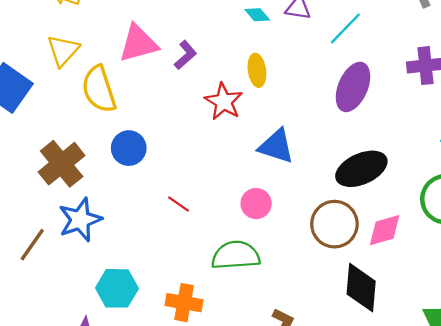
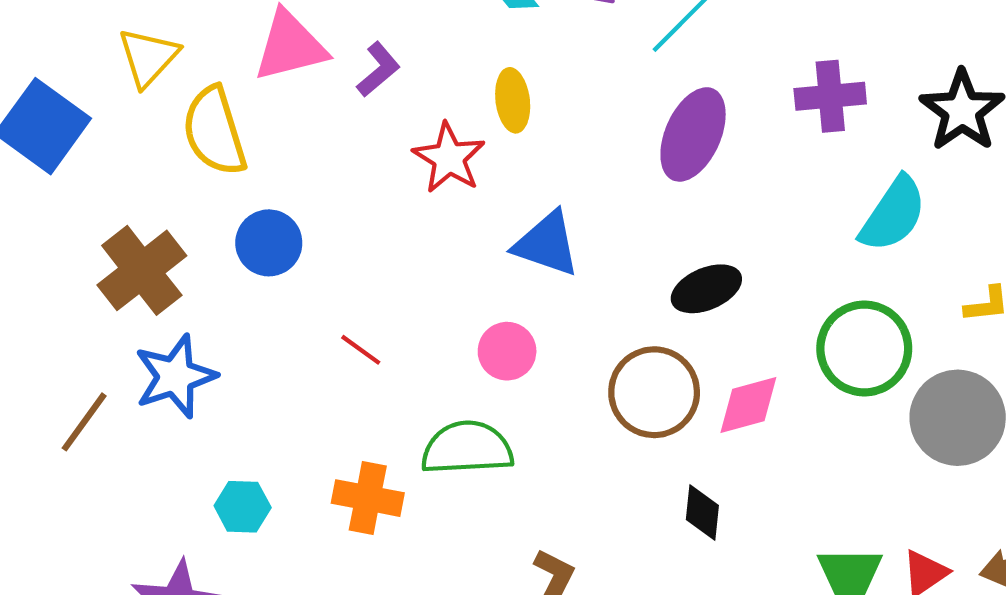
black ellipse: (361, 169) -> (706, 289), size x0.7
cyan hexagon: (117, 288) -> (243, 507), size x0.7
black diamond: (361, 288) -> (702, 513), size x0.6
orange cross: (184, 303) -> (368, 498), moved

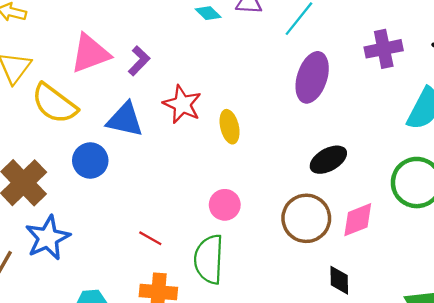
yellow ellipse: (513, 100) -> (230, 127), moved
yellow semicircle: (214, 131) -> (54, 104), turned -30
blue triangle: (547, 244) -> (125, 120), moved
red line: (361, 350) -> (150, 238), moved
green semicircle: (467, 448) -> (209, 259), turned -78

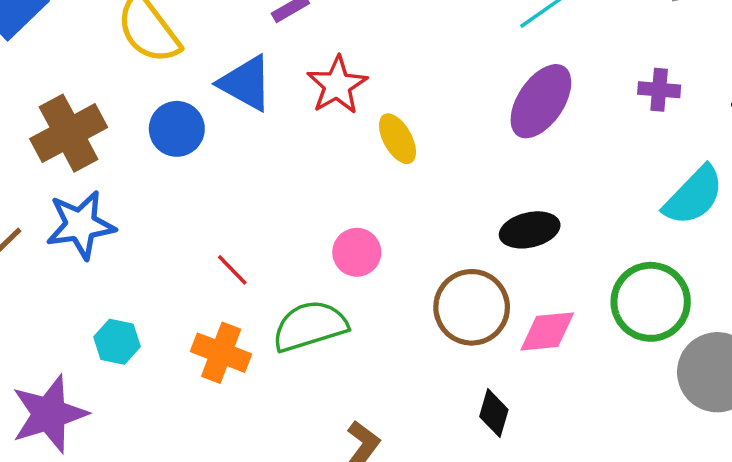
purple cross: (384, 49) -> (659, 90), size x0.7
yellow ellipse: (230, 127) -> (397, 139), turned -32
green semicircle: (209, 259) -> (310, 326), turned 54

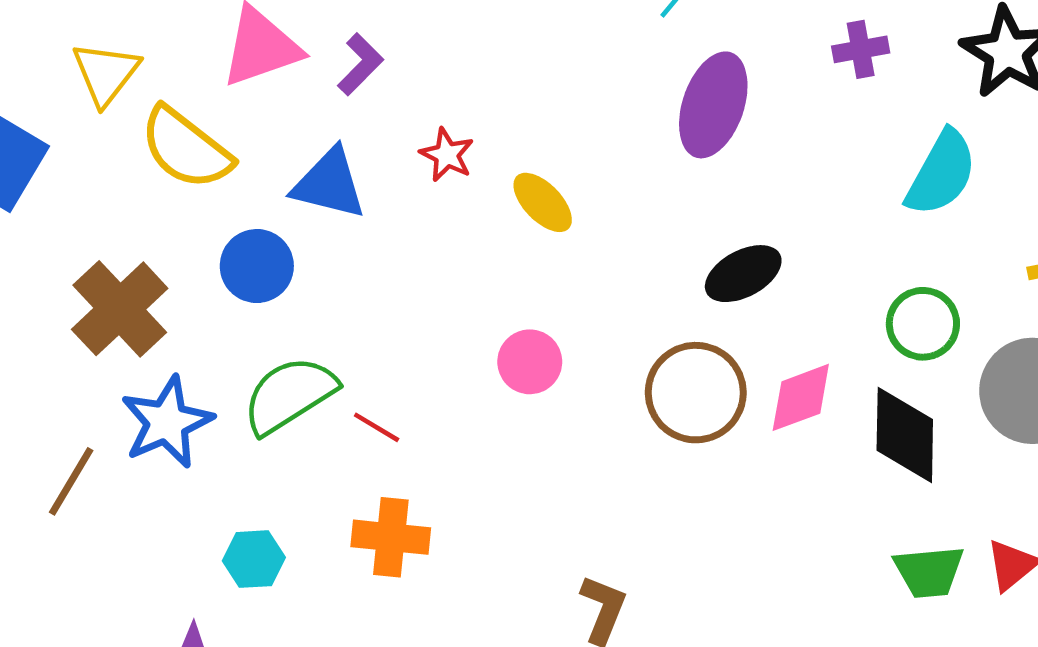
red star: (337, 85) -> (447, 155), size x0.7
green circle: (651, 302) -> (923, 324), size x0.7
green semicircle: (310, 326) -> (289, 395), moved
black diamond: (494, 413) -> (905, 435), moved, size x1.6

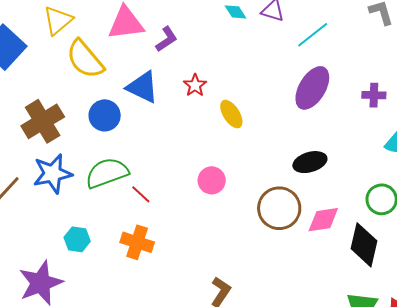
purple cross: (861, 49) -> (374, 95), moved

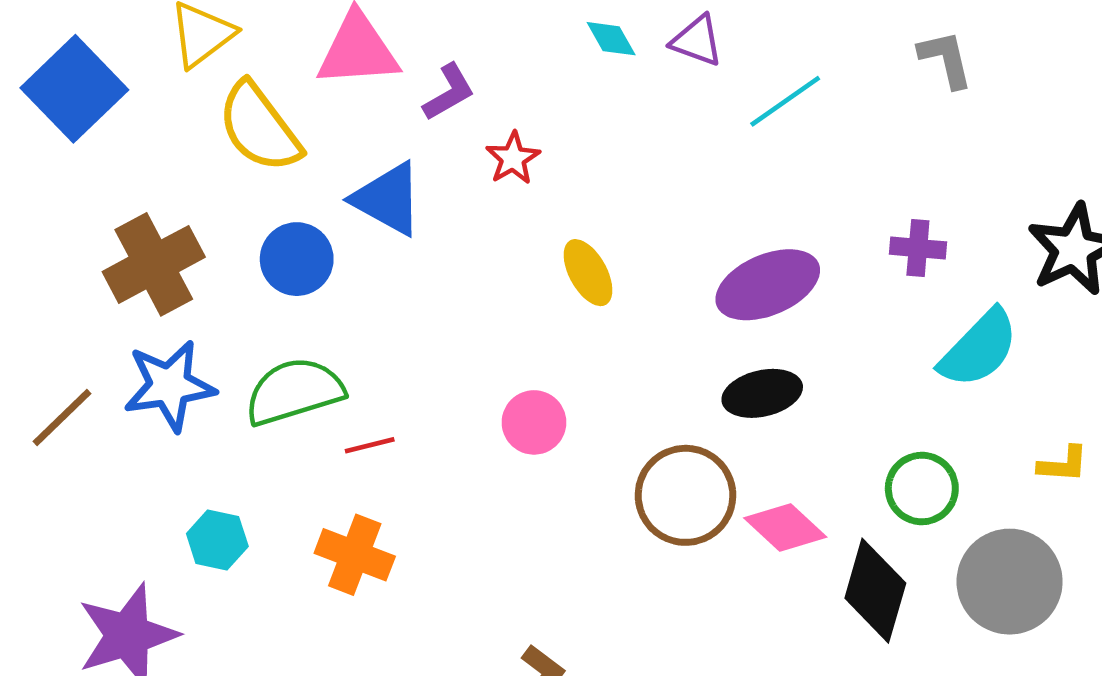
red star: (195, 85) -> (513, 158), moved
purple ellipse: (312, 88) -> (768, 285), moved, turned 33
red line: (141, 194) -> (370, 445), turned -60
pink diamond: (323, 220) -> (785, 527), turned 48

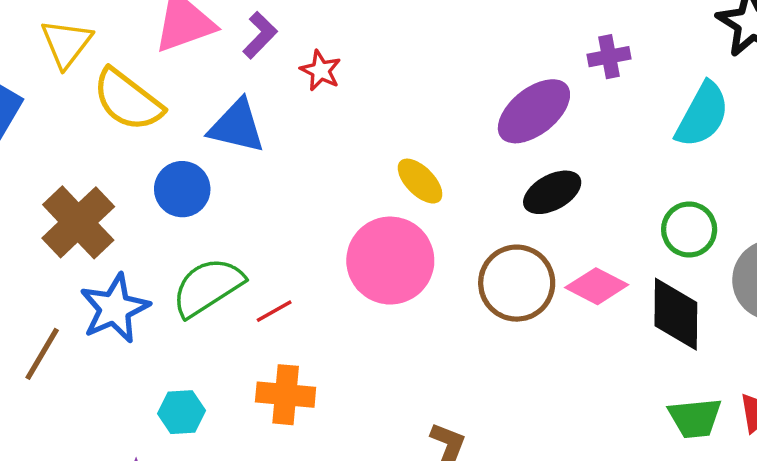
purple cross: (918, 248) -> (609, 57), moved
yellow ellipse: (588, 273) -> (420, 181), moved
pink circle: (534, 422) -> (390, 261), size x1.8

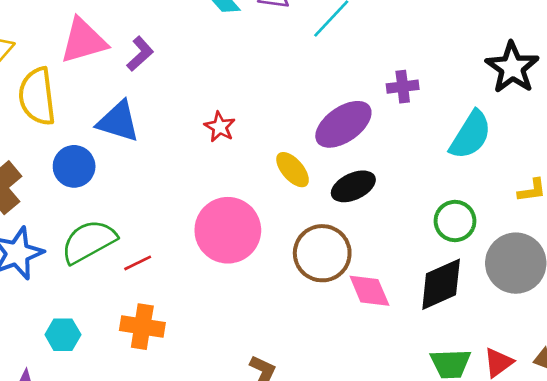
red star: (321, 71) -> (220, 127), moved
yellow semicircle: (128, 100) -> (37, 96), turned 42
yellow ellipse: (420, 181) -> (293, 170), moved
pink diamond: (597, 286) -> (369, 291), moved, turned 36
black diamond: (676, 314) -> (441, 284), turned 62

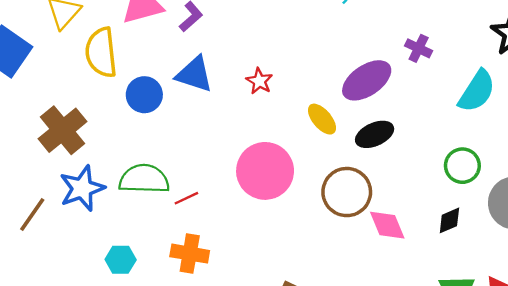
purple cross: (403, 87) -> (419, 48), turned 32
blue triangle: (118, 121) -> (194, 74), moved
blue circle: (74, 166) -> (144, 95), moved
green semicircle: (89, 242) -> (144, 179), turned 30
black diamond: (441, 284) -> (449, 220), size x0.6

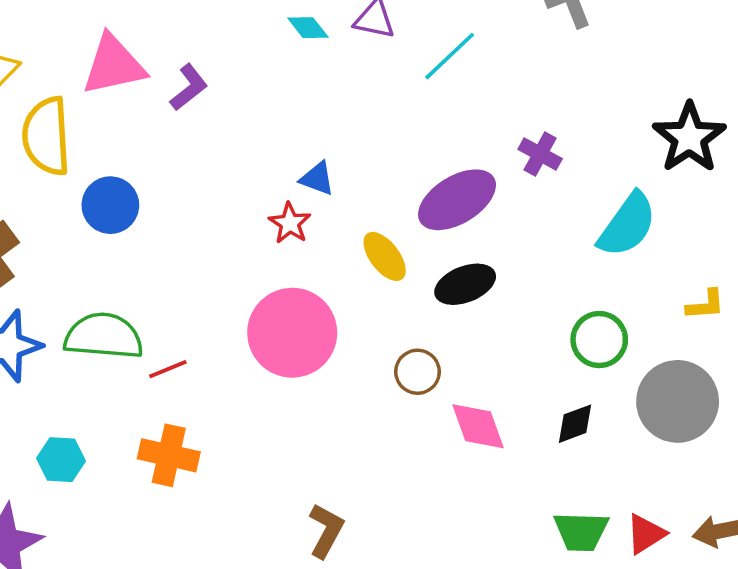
blue triangle: (194, 74) -> (317, 179), moved, size x0.6
red star: (259, 81) -> (290, 223), moved
brown circle: (347, 192) -> (418, 372), size x0.6

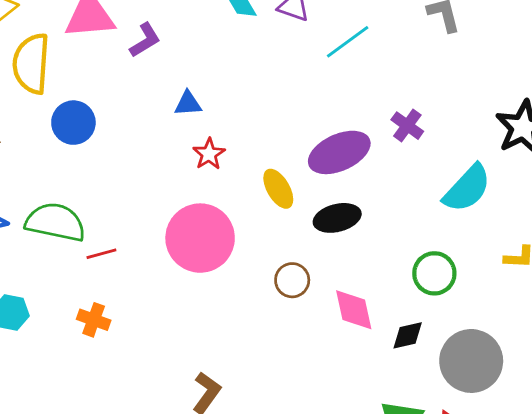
blue triangle: (317, 179) -> (188, 103), moved, turned -32
gray circle: (678, 401) -> (471, 361), moved
pink diamond: (478, 426) -> (354, 310), moved
orange cross: (169, 455) -> (94, 320), size x0.7

